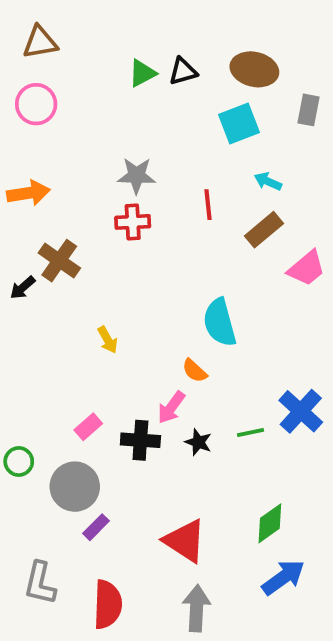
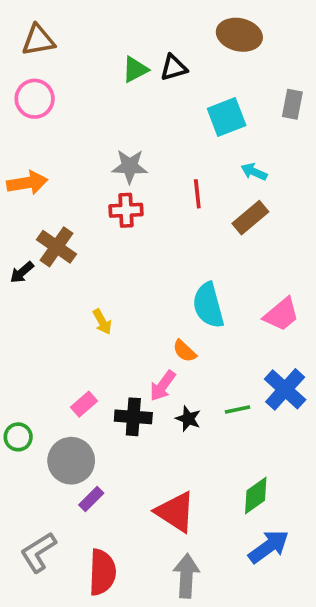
brown ellipse: (254, 69) -> (239, 35), moved
pink trapezoid: (307, 268) -> (281, 314), moved
gray L-shape: (40, 583) -> (38, 552), turned 45

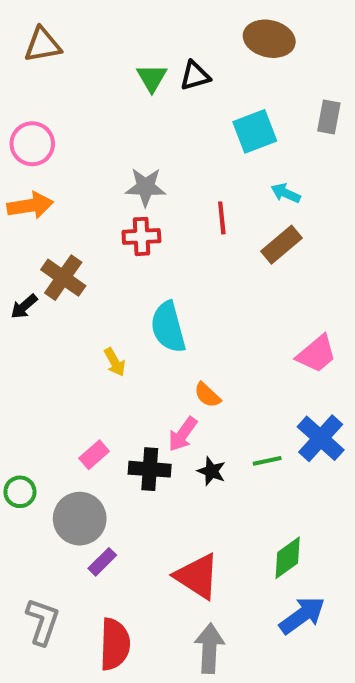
green triangle: (135, 69) -> (152, 78), turned -32
pink circle: (35, 99) -> (32, 144), moved
cyan semicircle: (208, 305) -> (168, 327), moved
gray L-shape: (38, 552) -> (43, 622), turned 141

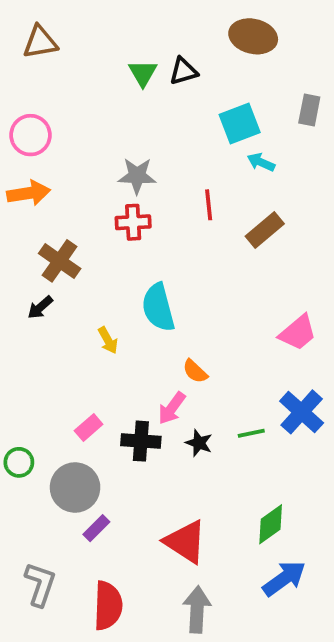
cyan arrow: (286, 193) -> (261, 162), moved
black arrow: (24, 306) -> (40, 307), moved

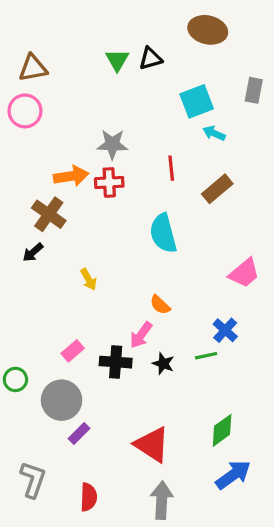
brown triangle: (40, 42) -> (33, 68), moved
orange arrow: (29, 193) -> (71, 176), moved
cyan semicircle: (158, 307) -> (163, 233), moved
blue cross: (302, 412) -> (225, 330), moved, size x0.7
red semicircle: (108, 606) -> (89, 497), size x0.7

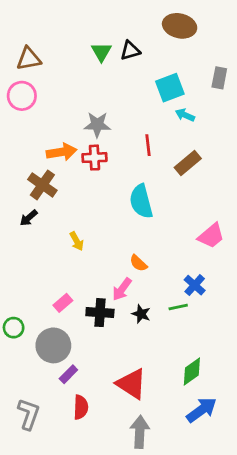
red semicircle: (89, 497) -> (81, 407), moved

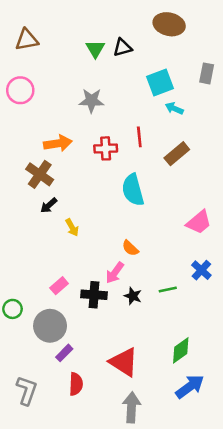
brown triangle: (29, 59) -> (27, 40), moved
gray star: (97, 125) -> (91, 101), moved
red cross: (94, 158) -> (106, 148), moved
black arrow: (29, 218) -> (49, 205), moved
blue cross: (195, 285) -> (201, 270), moved

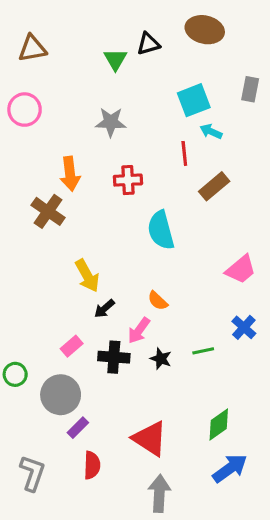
black triangle: (122, 48) -> (148, 44), moved
red line: (139, 137) -> (184, 153), moved
orange arrow: (58, 143) -> (70, 174), turned 92
black arrow: (49, 205) -> (104, 309), moved
yellow arrow: (72, 227) -> (87, 276), size x1.5

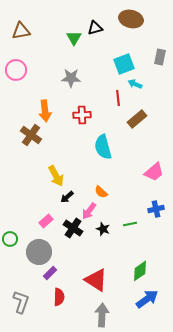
blue cross: (244, 327) -> (156, 209), turned 35
black cross: (114, 357) -> (73, 228), turned 30

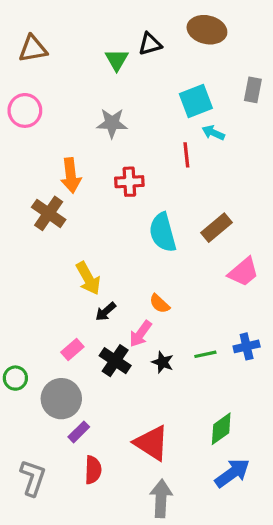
brown rectangle: (137, 119) -> (216, 228), moved
blue cross: (156, 209) -> (247, 346), moved

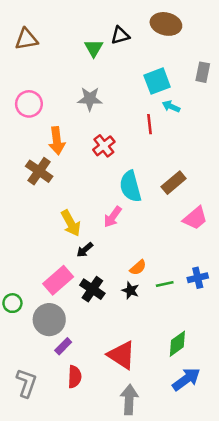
pink circle: (25, 110) -> (29, 104), moved
red cross: (129, 182) -> (104, 146), turned -35
orange semicircle: (159, 304) -> (138, 268), moved, turned -84
pink arrow: (140, 334) -> (113, 217), moved
pink rectangle: (72, 350) -> (58, 280), size x1.6

